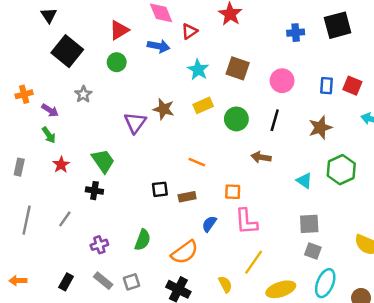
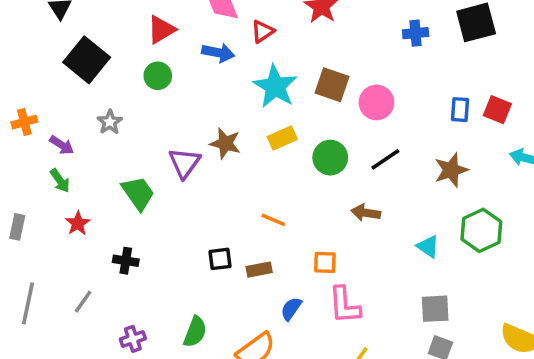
cyan star: (198, 70) -> (275, 86), size x1.4
pink circle: (282, 81) -> (376, 102), moved
black line: (275, 120) -> (385, 159), turned 40
green trapezoid: (103, 161) -> (138, 193), moved

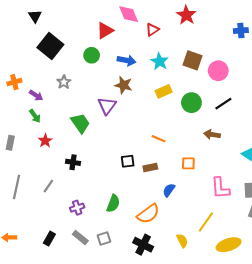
red triangle: (161, 30) -> (105, 31), moved
blue arrow: (218, 53) -> (127, 60), moved
cyan star: (275, 86) -> (160, 61), size x0.7
brown star: (225, 143) -> (124, 85), moved
pink L-shape: (344, 305) -> (220, 188), moved

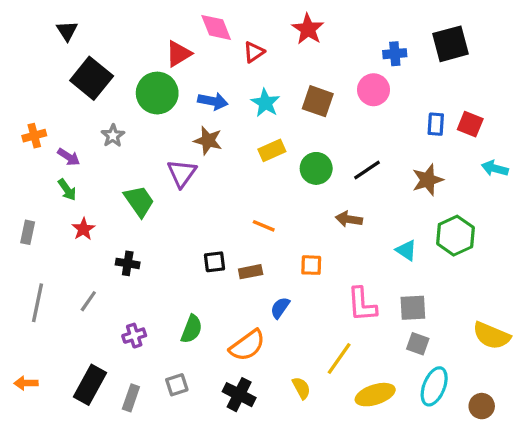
green circle: (92, 55) -> (157, 93), size x1.6
pink circle: (218, 71) -> (374, 90), moved
gray rectangle: (80, 237) -> (131, 398), moved, turned 70
black rectangle: (49, 239) -> (90, 385), size x1.6

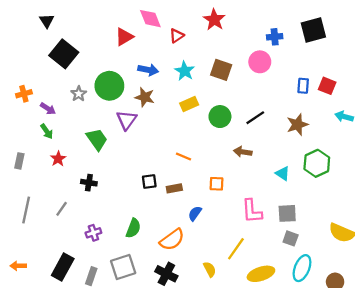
green circle: (157, 93) -> (109, 86), moved
gray square: (177, 385) -> (123, 267), size x1.6

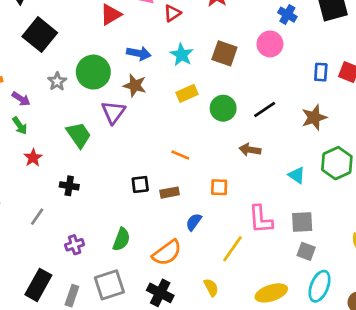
blue cross: (275, 37) -> (287, 15), turned 35
yellow line: (236, 249) -> (232, 249), moved

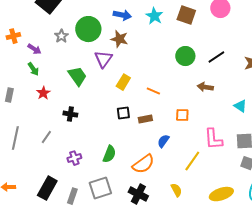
yellow rectangle: (187, 93) -> (123, 82), moved, turned -35

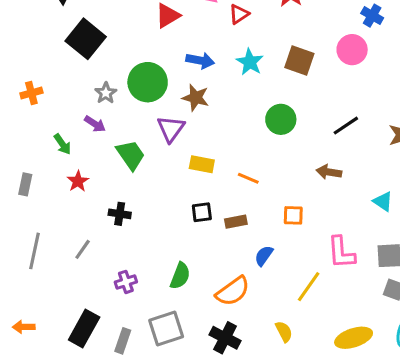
purple arrow: (34, 49) -> (95, 124), moved
green circle: (185, 56) -> (281, 119), moved
yellow rectangle: (123, 82) -> (202, 164), turned 70

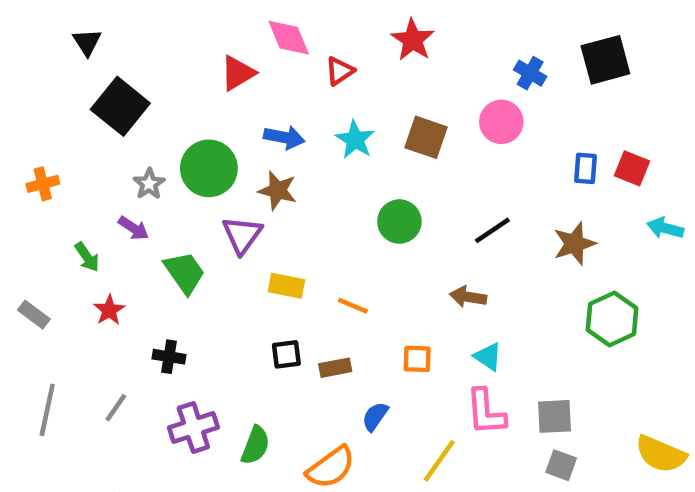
gray rectangle: (25, 184) -> (34, 315), turned -65
cyan triangle: (383, 201) -> (488, 357), moved
purple cross: (126, 282) -> (193, 428), moved, size x1.5

